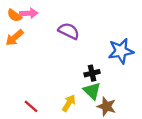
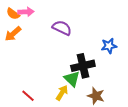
blue star: (121, 51) -> (109, 46), size x0.7
black cross: (92, 73) -> (83, 66), size x1.6
green triangle: (92, 91) -> (72, 79), moved

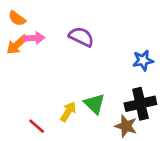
pink arrow: (26, 12) -> (34, 38), moved
black cross: (83, 66) -> (140, 104), moved
yellow arrow: (62, 93) -> (68, 112), moved

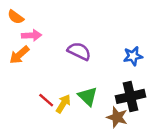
purple semicircle: (81, 37) -> (79, 51), moved
orange arrow: (17, 45) -> (19, 55), moved
red line: (37, 126) -> (46, 100), moved

